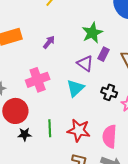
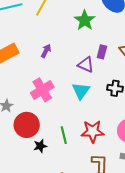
green star: (92, 33) -> (85, 20), moved

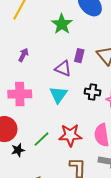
pink cross: (42, 90) -> (20, 94), turned 30
green line: (64, 135) -> (41, 139), turned 60

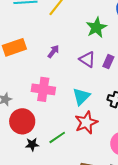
purple triangle: (63, 68) -> (87, 59), moved
red star: (70, 135) -> (86, 122), moved, turned -30

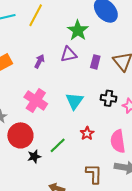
purple triangle: (87, 59) -> (69, 54), moved, turned -36
pink cross: (43, 89) -> (36, 100), turned 35
red star: (86, 122) -> (87, 133), moved, size x0.6

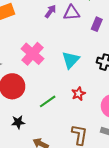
purple arrow: (39, 61) -> (50, 11), moved
black star: (34, 156) -> (18, 122), moved

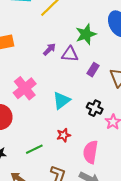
green line: (48, 101) -> (34, 149), moved

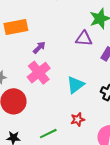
purple arrow: (49, 49) -> (39, 47), moved

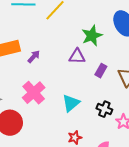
purple arrow: (39, 47) -> (34, 57), moved

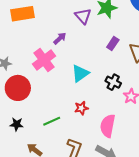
purple triangle: (77, 56) -> (83, 16), moved, turned 42
purple arrow: (34, 57) -> (60, 38), moved

